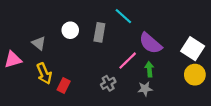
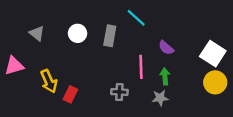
gray triangle: (39, 43) -> (37, 33), moved
purple semicircle: (150, 43) -> (166, 48), size x0.6
pink line: (128, 61) -> (141, 67), turned -48
gray cross: (108, 83) -> (119, 92), turned 32

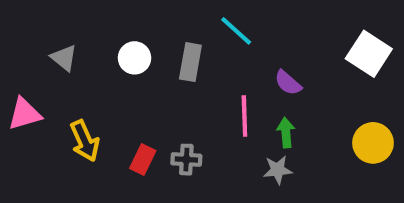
white square: (213, 54) -> (369, 54), moved
gray cross: (119, 92) -> (186, 160), moved
red rectangle: (70, 94) -> (143, 160), moved

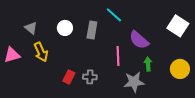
purple semicircle: (288, 83) -> (139, 40), size x1.5
green arrow: (286, 133) -> (148, 64), moved
yellow arrow: (85, 141) -> (41, 52), moved
gray star: (278, 170) -> (134, 82), size x1.5

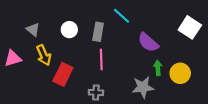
pink line: (118, 56) -> (101, 59), moved
yellow circle: (180, 69) -> (180, 73), moved
red rectangle: (69, 77) -> (63, 74), moved, size x1.5
gray cross: (90, 77) -> (96, 92), moved

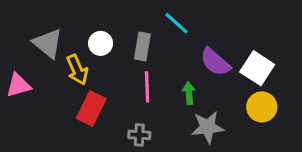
white square: (190, 27) -> (257, 68), moved
gray triangle: (33, 30) -> (48, 43), size x1.5
yellow arrow: (44, 55) -> (77, 70), moved
green arrow: (158, 68) -> (189, 93), moved

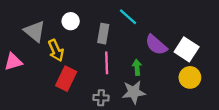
white circle: (101, 43) -> (71, 21), moved
gray star: (208, 127) -> (134, 92), moved

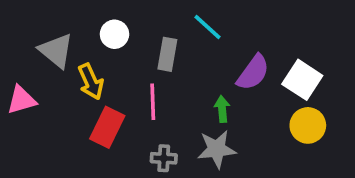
purple semicircle: (156, 45) -> (253, 73), turned -95
pink line: (107, 63) -> (153, 102), moved

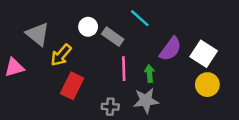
white circle: (114, 34) -> (88, 27), moved
gray rectangle: (167, 54) -> (113, 37), turned -65
yellow arrow: (91, 82) -> (61, 55), turned 65
pink line: (153, 102) -> (124, 69), moved

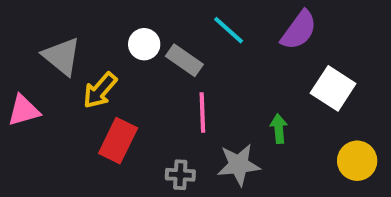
purple semicircle: (170, 49) -> (299, 30), moved
green arrow: (150, 73) -> (279, 129), moved
yellow circle: (207, 85) -> (357, 161), moved

